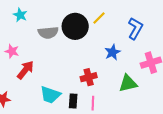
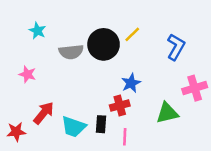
blue star: (113, 52) -> (131, 83), moved
red arrow: (25, 70) -> (44, 113), moved
black rectangle: (73, 101) -> (101, 124), moved

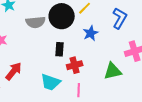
blue star: (131, 83) -> (91, 33), moved
black rectangle: (101, 124) -> (60, 49), moved
cyan trapezoid: (74, 127) -> (51, 82), moved

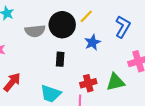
red cross: (75, 65) -> (88, 83), moved

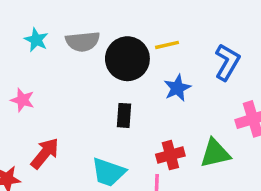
yellow line: (86, 16) -> (167, 45), turned 32
gray semicircle: (35, 31) -> (83, 42), moved

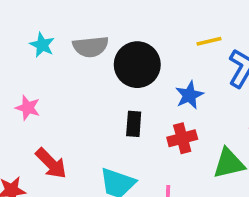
yellow line: (167, 45) -> (209, 41), moved
red arrow: (45, 153) -> (51, 163), turned 96
red cross: (170, 155) -> (182, 138), moved

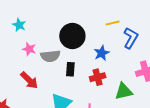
gray semicircle: (91, 47) -> (50, 56), moved
pink star: (28, 108) -> (29, 49), moved
red arrow: (51, 163) -> (29, 80), moved

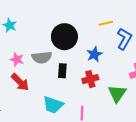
pink star: (29, 49) -> (17, 59), moved
green triangle: (124, 91) -> (117, 94), turned -42

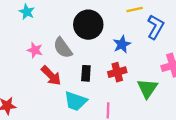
gray semicircle: (42, 57) -> (63, 48), turned 60
black rectangle: (62, 71) -> (86, 73), moved
red arrow: (20, 82) -> (51, 76), moved

